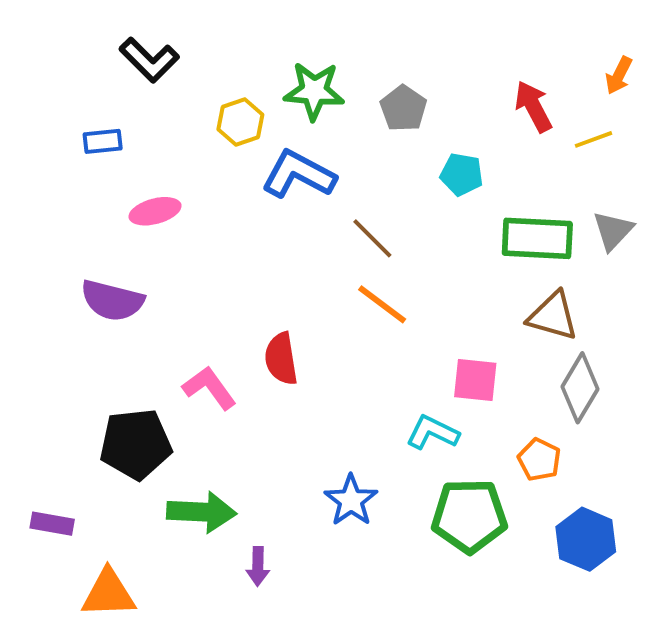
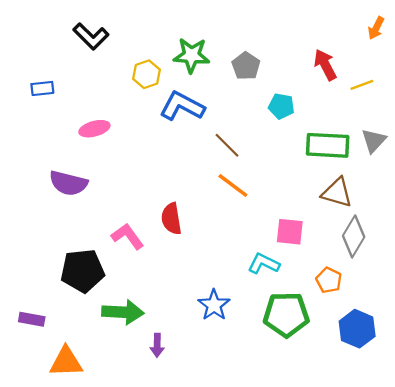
orange arrow: (619, 75) -> (376, 28), moved
blue rectangle: (103, 141) -> (42, 88), moved

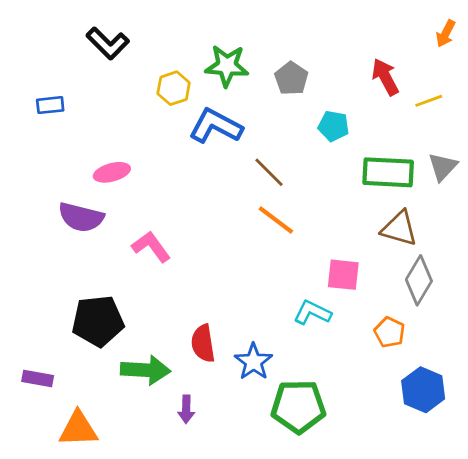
pink ellipse: (94, 129) -> (112, 172), moved
red semicircle: (171, 219) -> (203, 343), moved
pink L-shape: (128, 236) -> (151, 247), moved
green pentagon: (286, 315) -> (298, 407), moved

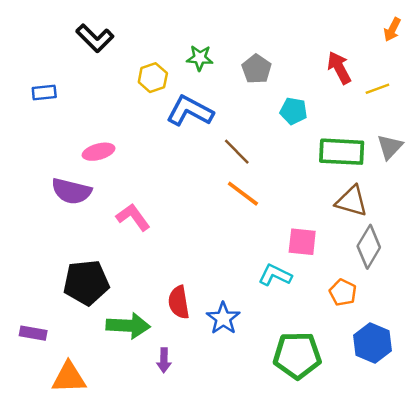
green star: (227, 66) -> (200, 58), size x0.7
green pentagon: (298, 407) -> (297, 355), moved

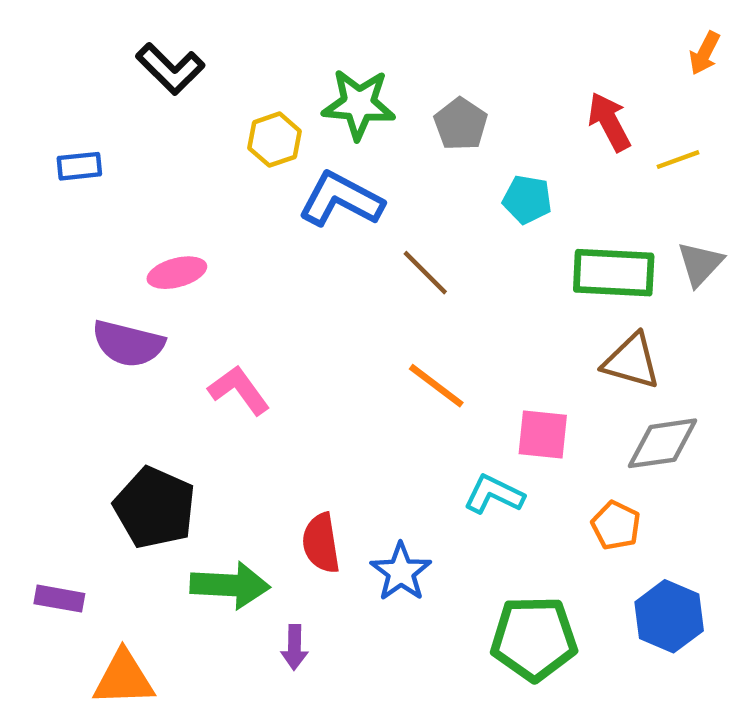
green star: (200, 58) -> (359, 104), size x1.5
orange line: (243, 194) -> (436, 386), moved
gray diamond: (369, 247) -> (662, 443), turned 51
black pentagon: (86, 283) -> (155, 508), turned 30

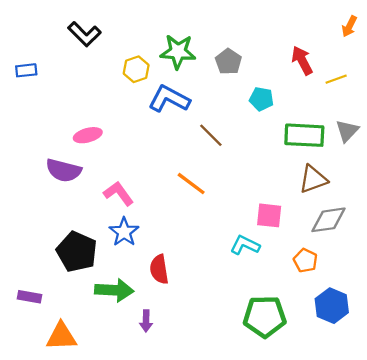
blue rectangle: (79, 166) -> (26, 70), moved
brown triangle: (631, 361) -> (313, 179), turned -36
orange line: (436, 386) -> (191, 184), moved
blue star: (401, 572) -> (124, 232), moved

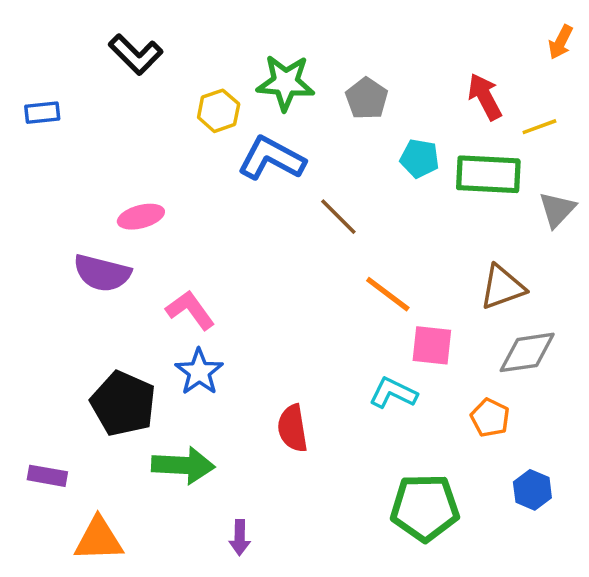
green rectangle: (304, 135) -> (488, 174), moved
orange line: (191, 184) -> (388, 294), moved
red semicircle: (159, 269) -> (293, 428), moved
blue hexagon: (332, 306) -> (532, 490), size x0.7
purple arrow: (146, 321) -> (240, 538), moved

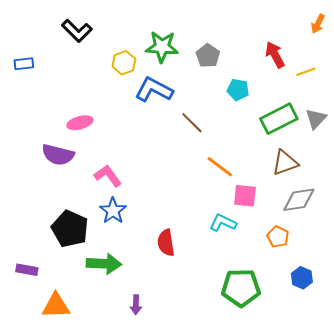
green rectangle: (488, 174) -> (279, 119), moved, turned -30

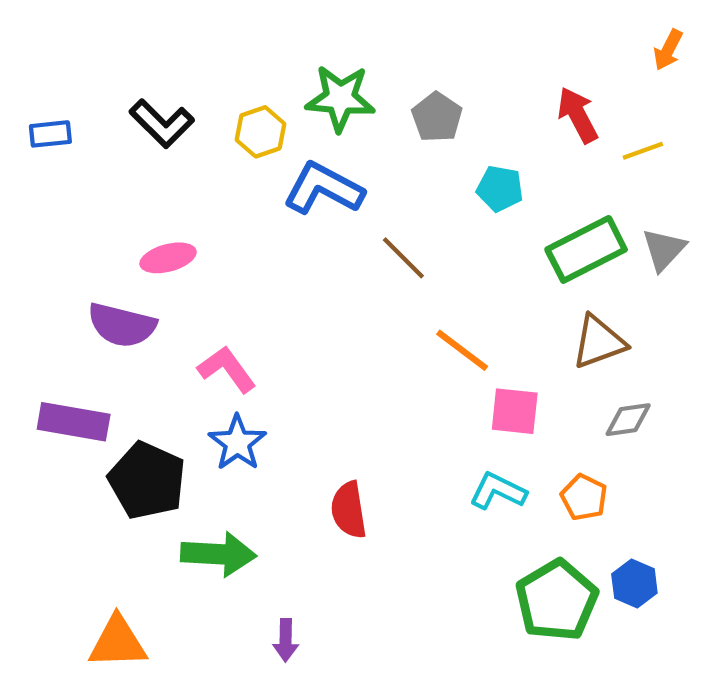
black L-shape: (77, 31) -> (162, 123), moved
gray diamond: (299, 200) -> (628, 420), size x0.7
cyan L-shape: (223, 223) -> (498, 491), moved
purple rectangle: (27, 270) -> (74, 422), moved, size x1.5
green pentagon: (241, 288) -> (557, 600), moved, turned -30

